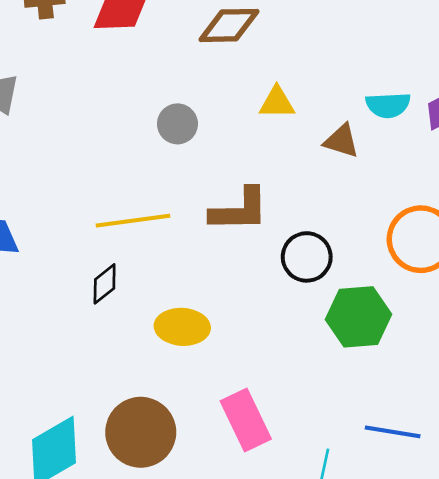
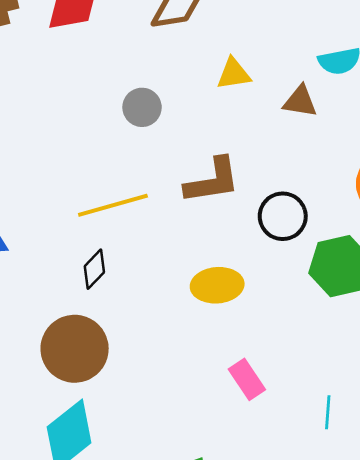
yellow ellipse: (182, 327) -> (217, 285), moved
pink rectangle: (246, 420) -> (247, 379), size x0.7
brown circle: (141, 432) -> (75, 349), moved

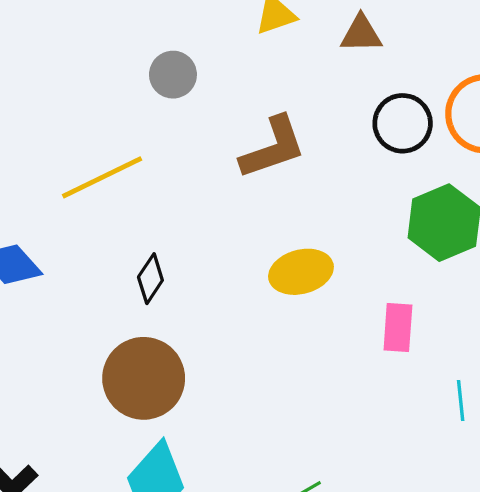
yellow line: (113, 205) -> (102, 177), moved
black circle: (283, 216) -> (403, 123), moved
pink rectangle: (247, 379) -> (398, 328), moved, turned 48

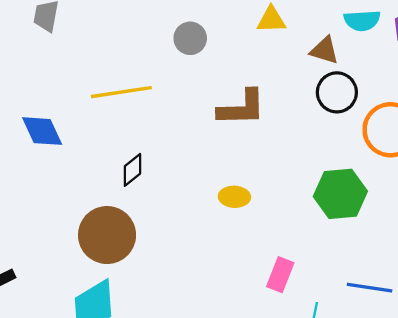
black circle: (403, 123) -> (337, 92), moved
yellow ellipse: (301, 272) -> (234, 197), size x0.7
pink rectangle: (398, 328) -> (280, 275), moved

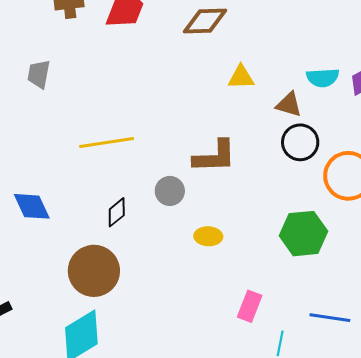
gray circle: (190, 38) -> (170, 191), moved
blue diamond: (42, 131) -> (32, 206), moved

